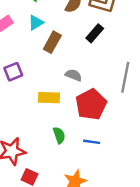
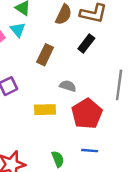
cyan triangle: (36, 23) -> (18, 30), moved, turned -35
green semicircle: (59, 135) -> (58, 159), moved

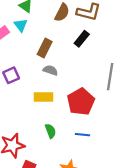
gray semicircle: (68, 86) -> (50, 70), moved
green semicircle: (58, 159) -> (51, 131), moved

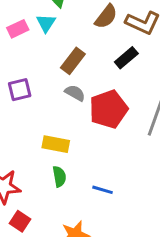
yellow rectangle: (43, 97) -> (56, 144), moved
red pentagon: (81, 102) -> (109, 109), moved

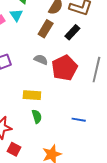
brown rectangle: (73, 61) -> (46, 29), moved
blue line: (102, 190) -> (79, 120), moved

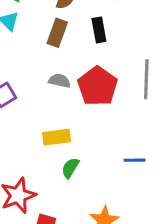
black rectangle: (72, 32) -> (99, 30), turned -42
green semicircle: (37, 116) -> (70, 168), turned -120

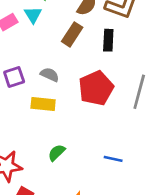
gray semicircle: (59, 81) -> (50, 75), moved
yellow rectangle: (57, 137) -> (43, 104), moved

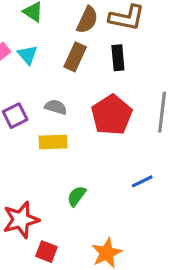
cyan triangle: (33, 15) -> (28, 55), moved
blue line: (113, 159) -> (142, 181), moved, turned -30

